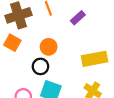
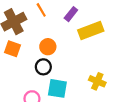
yellow rectangle: (94, 59) -> (91, 31), moved

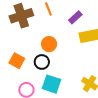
orange square: (13, 49) -> (17, 61), moved

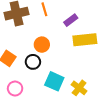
cyan square: (52, 84) -> (54, 81), moved

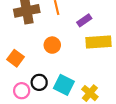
black circle: (33, 62) -> (39, 82), moved

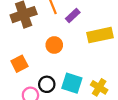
purple rectangle: (84, 20) -> (73, 16), moved
orange square: (15, 58) -> (19, 64), turned 35

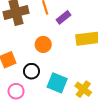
black circle: (47, 84) -> (31, 71), moved

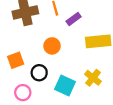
yellow cross: (83, 89) -> (93, 78), moved

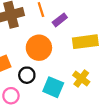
orange circle: (52, 46) -> (39, 48), size x1.5

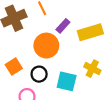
purple rectangle: (60, 20) -> (63, 26), moved

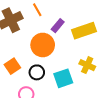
cyan square: (67, 81) -> (63, 78), turned -30

